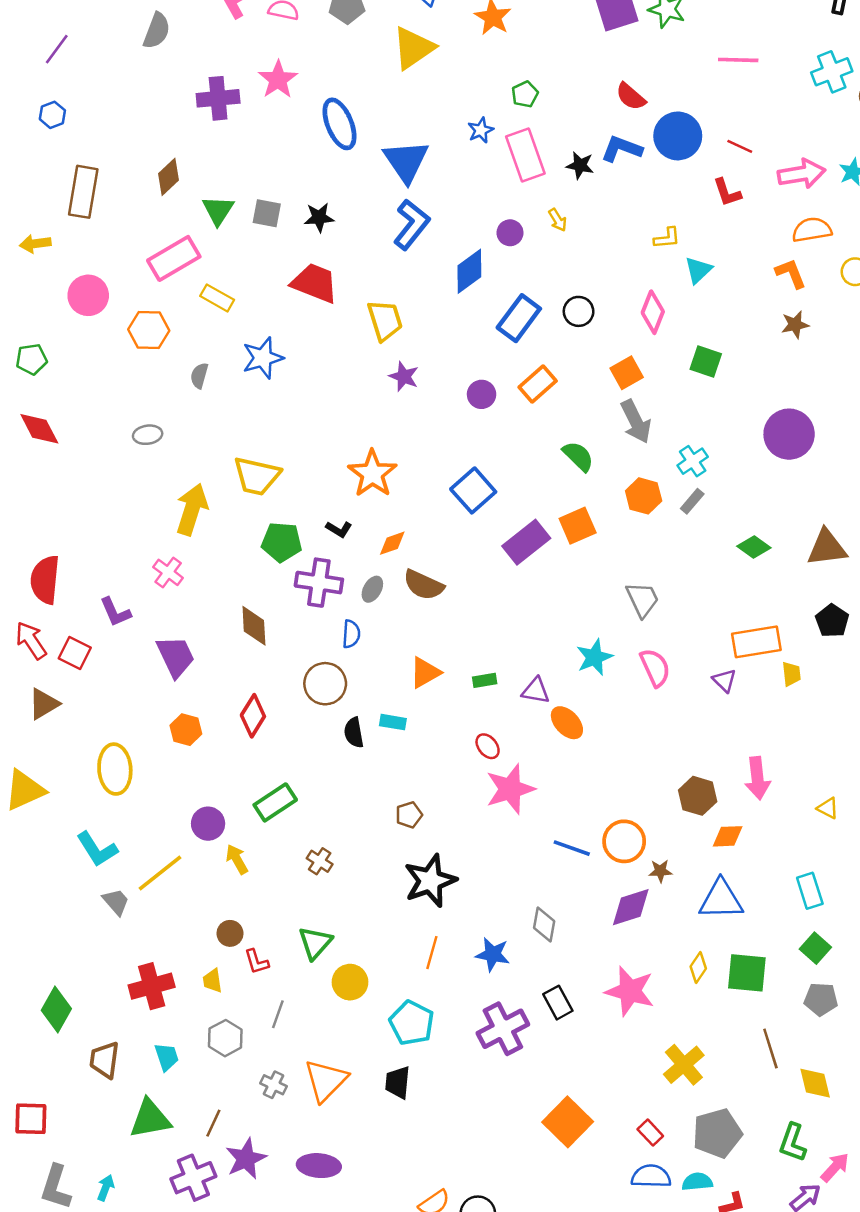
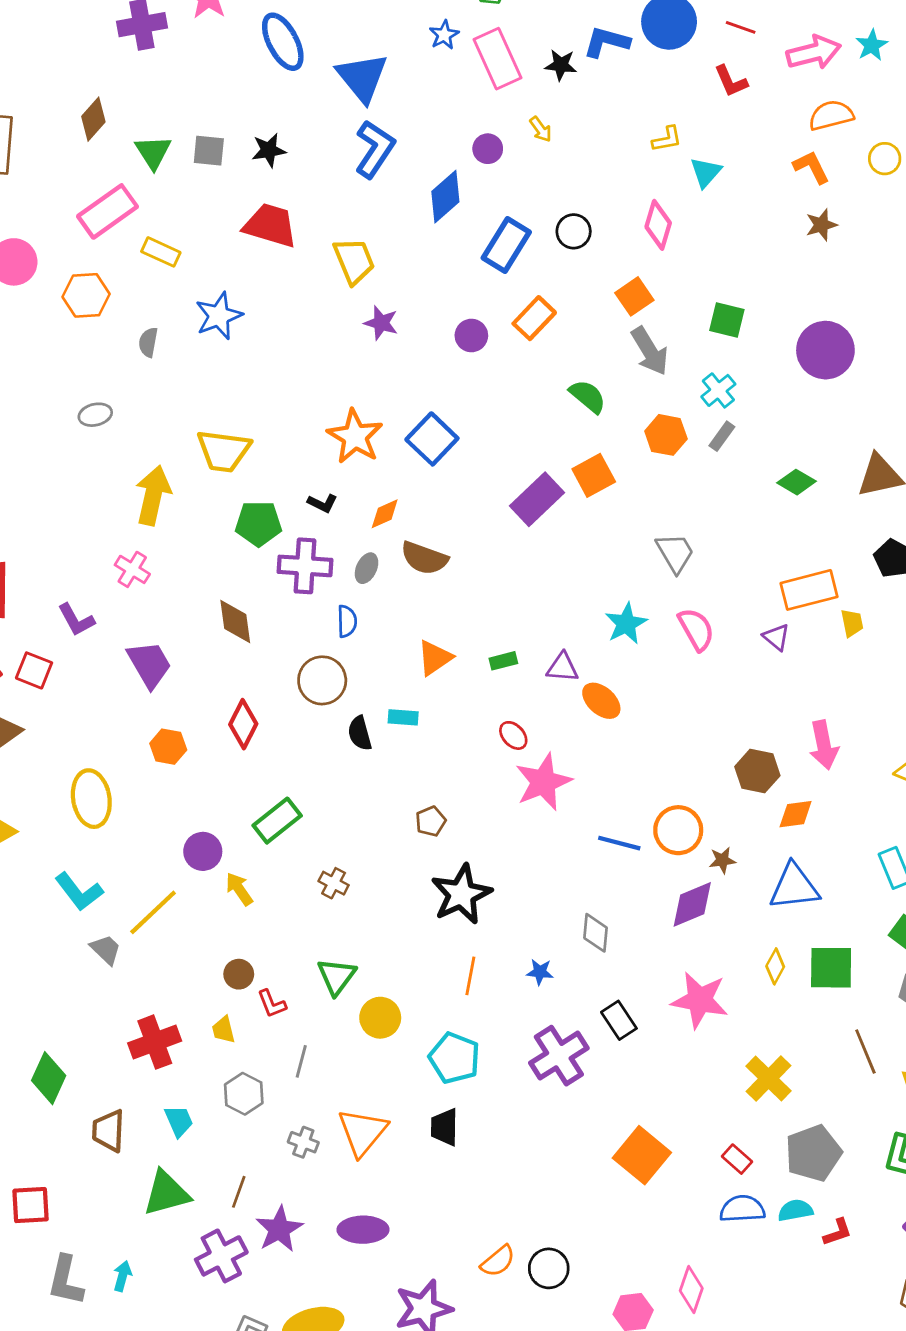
green square: (706, 361) -> (727, 320), moved
blue square: (473, 490) -> (432, 439), moved
blue star: (493, 954) -> (540, 972), size x0.7

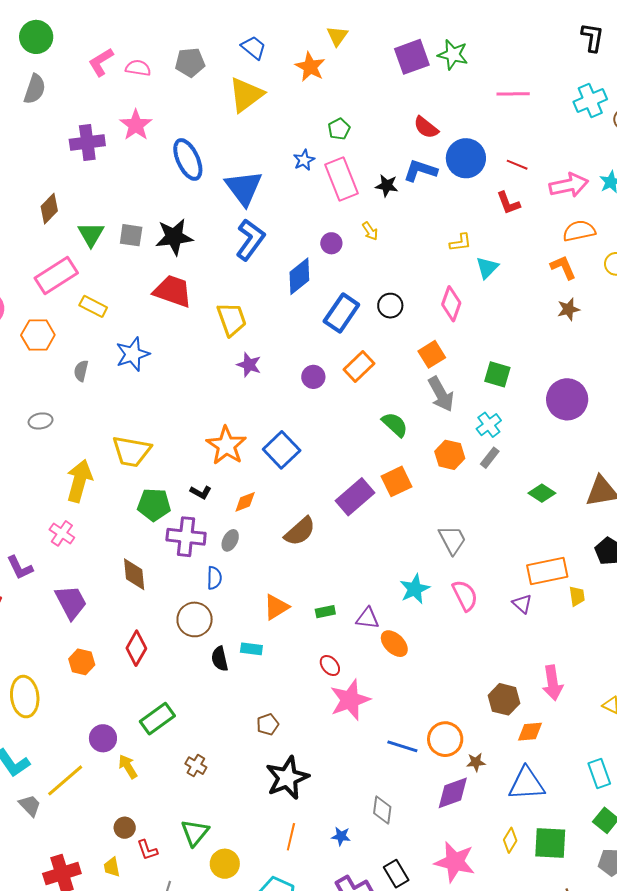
black star: (269, 150) -> (174, 237), size x1.5
brown semicircle: (424, 558) -> (300, 531), moved, turned -64

